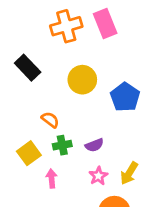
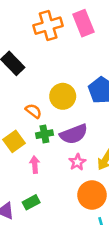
yellow circle: (82, 80) -> (63, 96), moved
purple semicircle: (94, 145) -> (74, 134), size x1.6

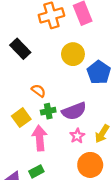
yellow circle: (63, 96) -> (73, 54), moved
pink arrow: (35, 165) -> (40, 138), size x1.6

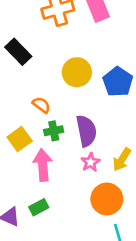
yellow circle: (73, 54) -> (77, 72), moved
purple semicircle: (74, 111) -> (86, 131), turned -80

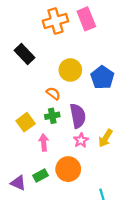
orange semicircle: (41, 105) -> (53, 93), moved
pink arrow: (43, 165) -> (44, 142), size x0.7
orange circle: (107, 199) -> (68, 169), moved

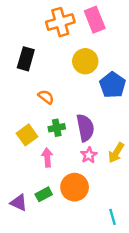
black rectangle: (25, 54) -> (26, 59), turned 60
yellow circle: (70, 70) -> (85, 61), moved
orange semicircle: (53, 93) -> (46, 97), moved

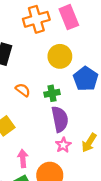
green cross: (57, 128) -> (52, 93), moved
pink arrow: (47, 157) -> (23, 158), moved

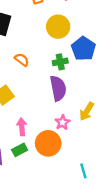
green cross: (52, 93) -> (60, 62), moved
pink star: (63, 145) -> (62, 122), moved

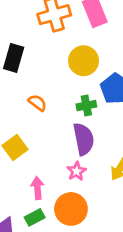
pink star: (62, 122) -> (77, 171), moved

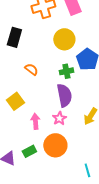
pink arrow: (37, 188) -> (35, 121), moved

